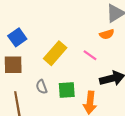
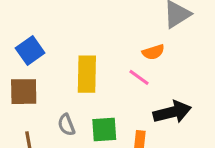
orange semicircle: (107, 34) -> (153, 52), moved
yellow rectangle: (55, 53) -> (87, 74), turned -40

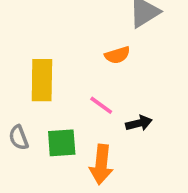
pink line: (139, 77) -> (101, 105), moved
black arrow: (172, 112) -> (139, 123), size x0.6

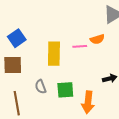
pink line: (101, 105) -> (80, 46), moved, turned -40

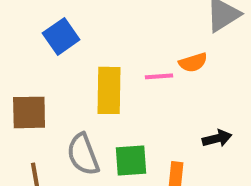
blue square: (17, 38) -> (61, 36), moved
gray semicircle: (41, 87) -> (83, 154), size x1.5

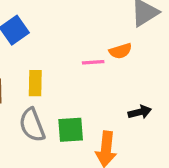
yellow rectangle: (109, 90) -> (35, 83), moved, size x0.7

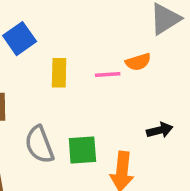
yellow rectangle: (35, 83) -> (59, 73), moved

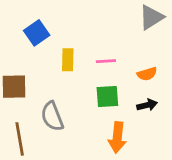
orange semicircle: (138, 62) -> (147, 74), moved
green square: (82, 150) -> (107, 97), moved

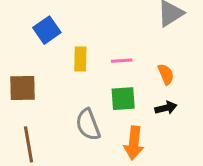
orange semicircle: (147, 74) -> (166, 74), turned -96
gray semicircle: (52, 116) -> (88, 125), moved

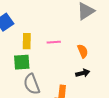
green square: (123, 99) -> (22, 62), moved

